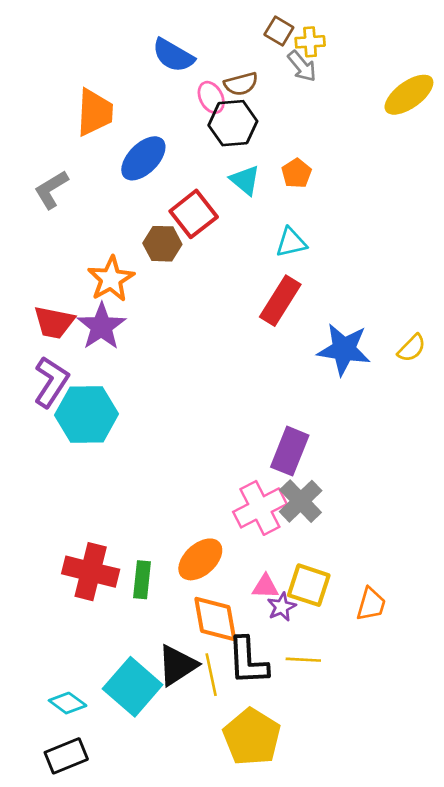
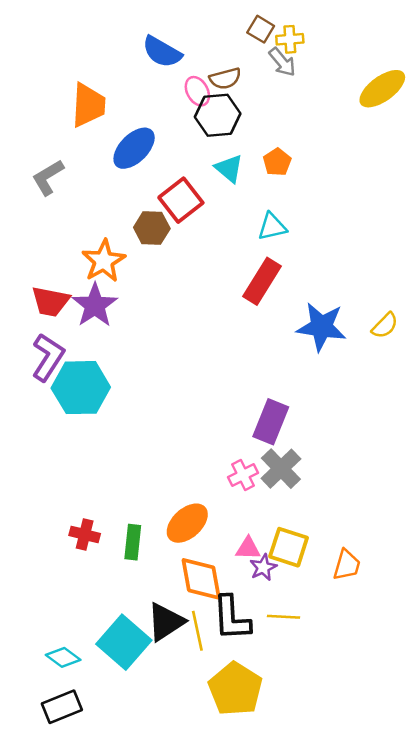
pink cross: (260, 508) -> (243, 475), size x0.6
red cross: (91, 572) -> (85, 535), size x0.6

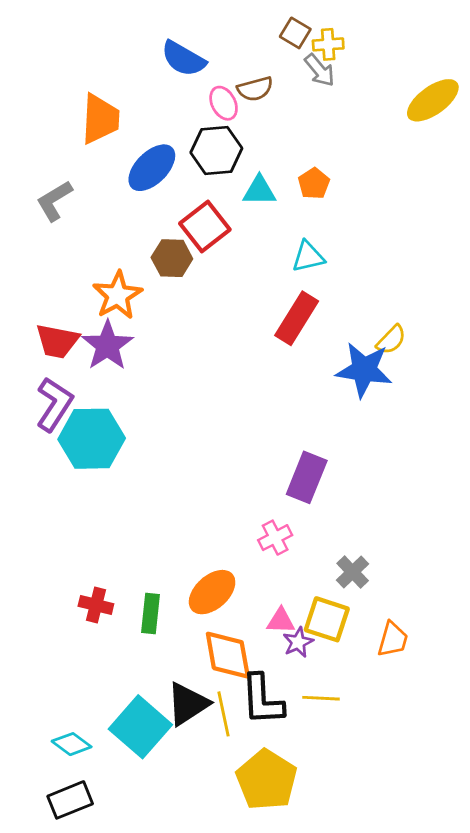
black hexagon: (218, 115) -> (216, 150), moved
cyan triangle: (229, 168) -> (259, 191), turned -40
yellow semicircle: (385, 326) -> (391, 340), moved
gray cross: (281, 469) -> (353, 572), moved, size x0.7

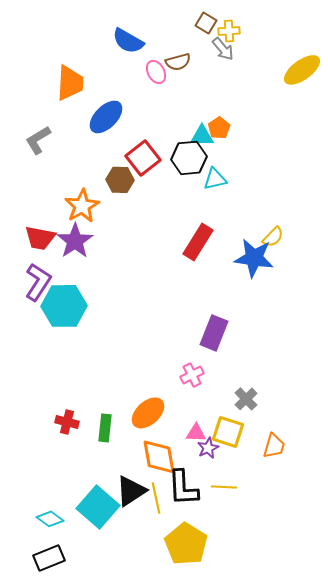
black hexagon: (216, 150) -> (189, 158), moved
cyan triangle: (259, 191) -> (202, 136), moved
red rectangle: (297, 318) -> (198, 242), moved

